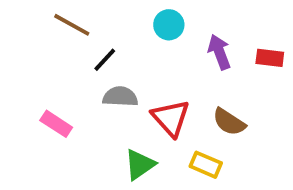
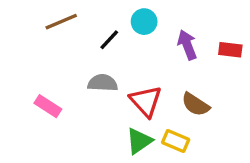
brown line: (72, 25) -> (61, 22), turned -52
black line: (105, 60) -> (109, 40), moved
green triangle: (140, 165) -> (139, 141), moved

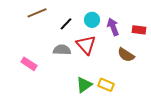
cyan circle: (144, 22) -> (92, 20), moved
red triangle: (146, 101) -> (86, 45), moved
brown semicircle: (195, 104) -> (126, 55), moved

